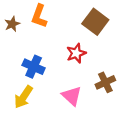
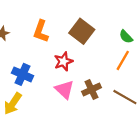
orange L-shape: (39, 16) -> (41, 31), moved
pink triangle: (72, 96) -> (64, 90), moved

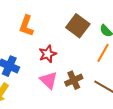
brown square: (82, 31) -> (78, 26), moved

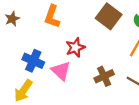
pink triangle: (49, 80) -> (61, 71), moved

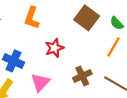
pink triangle: (61, 71) -> (40, 82), moved, turned 30

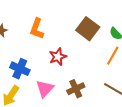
brown cross: (82, 76) -> (76, 89), moved

